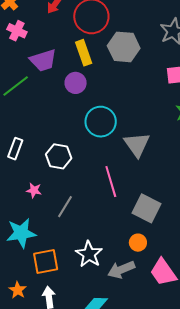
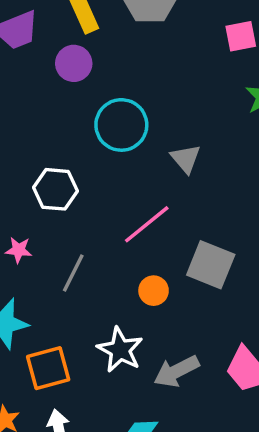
gray triangle: (137, 145) -> (186, 159), size x0.7
pink line: (111, 181) -> (147, 224), turned 72
orange circle: (138, 243) -> (154, 291), moved

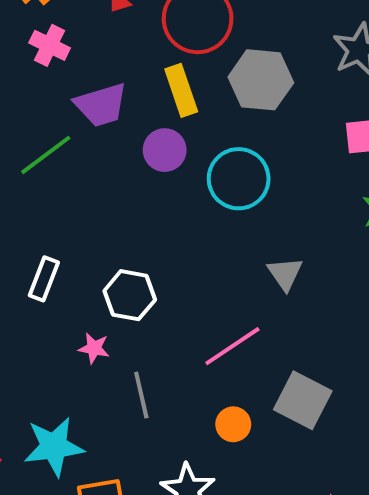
cyan circle: (121, 125) -> (239, 179), moved
pink star: (19, 250) -> (94, 348), moved
gray line: (73, 273) -> (141, 395), turned -45

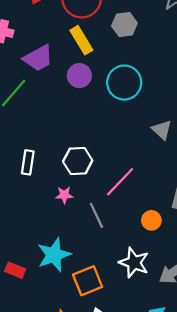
gray hexagon: (261, 80) -> (124, 25), size x0.7
pink line: (232, 346) -> (120, 182), moved

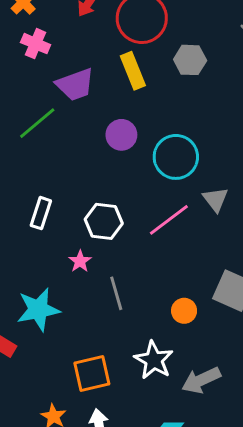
purple circle: (79, 76) -> (121, 135), moved
cyan circle: (124, 83) -> (176, 157), moved
pink line: (120, 182) -> (169, 220), moved
pink star: (64, 195) -> (80, 261), turned 30
cyan star: (54, 255) -> (38, 310), moved

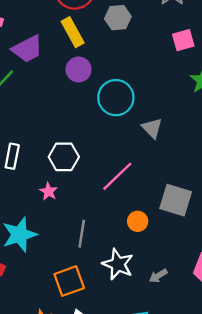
purple circle: (121, 135) -> (79, 69), moved
pink line: (169, 220) -> (117, 176), moved
gray line: (116, 293) -> (82, 234), moved, turned 32
gray arrow: (201, 380) -> (158, 276), size x0.6

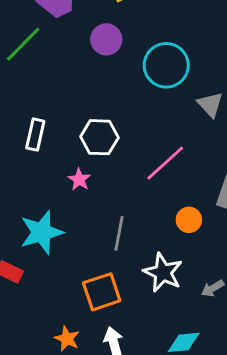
purple circle: (79, 69) -> (106, 39), moved

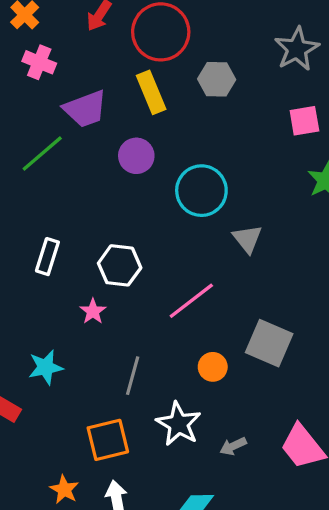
cyan star: (42, 232) -> (46, 367), size x0.7

